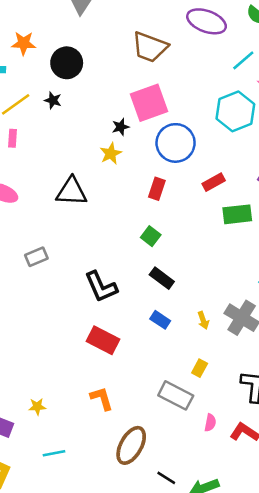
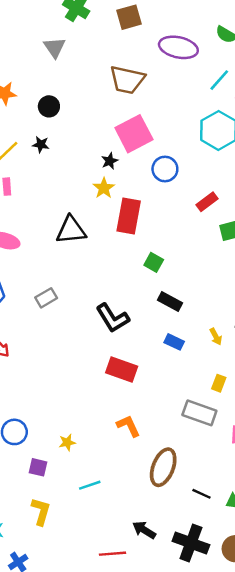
black circle: (67, 63) -> (49, 106), size x0.7
blue circle: (176, 143) -> (165, 169), size x0.7
red rectangle: (157, 189) -> (129, 216), moved, size x1.6

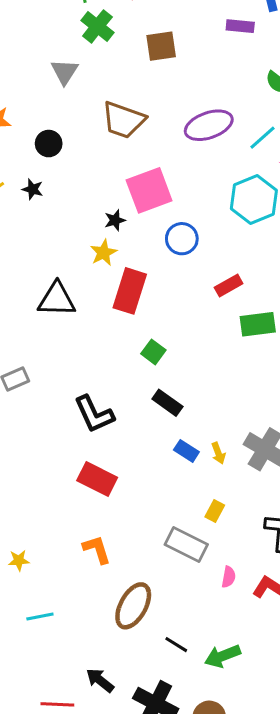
purple ellipse: (178, 47) -> (209, 125), moved, turned -39
brown trapezoid: (127, 80) -> (123, 120), moved
blue rectangle: (174, 342) -> (186, 451), moved

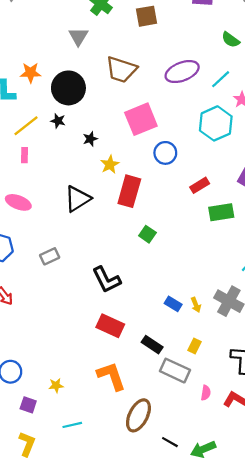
black circle: (49, 144) -> (68, 88), size x1.8
black star: (115, 220) -> (90, 139), moved
black triangle: (57, 299) -> (77, 199), turned -32
black rectangle: (167, 403) -> (152, 345), moved
orange L-shape: (97, 549) -> (111, 376), size x1.4

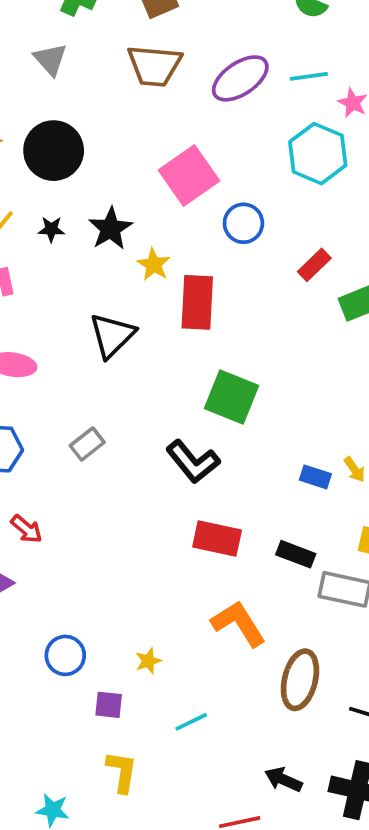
brown trapezoid: (121, 70) -> (154, 66), moved
cyan line: (221, 79) -> (309, 76), turned 48
black star: (58, 121) -> (51, 229), moved
black star: (90, 139) -> (110, 229), size x1.6
green square: (147, 234) -> (232, 397), moved, size x1.8

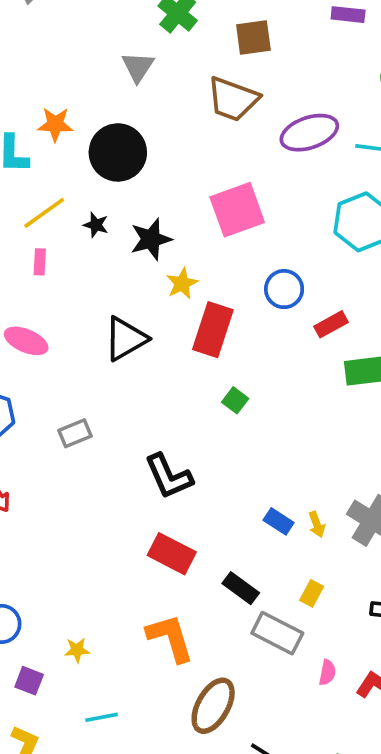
blue circle: (243, 223) -> (284, 289), moved
green square: (232, 397) -> (235, 400), moved, size x0.5

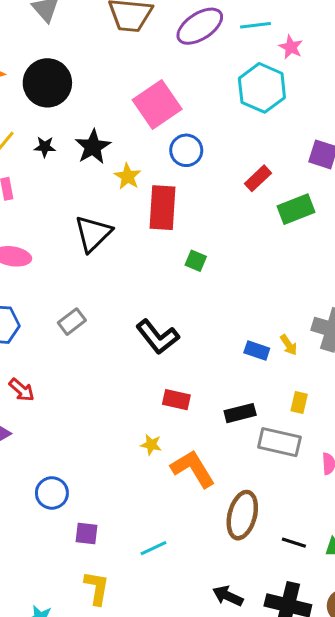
blue circle: (284, 289) -> (186, 150), moved
red rectangle: (172, 554) -> (176, 400), size x0.7
black rectangle: (241, 588) -> (240, 413), turned -36
yellow star: (77, 650) -> (151, 445), moved, turned 30

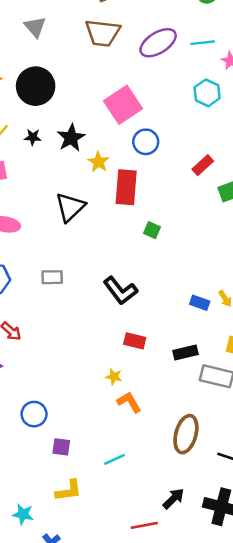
cyan hexagon: (262, 88) -> (207, 93), size x0.7
gray rectangle: (72, 322) -> (52, 277), turned 35
orange L-shape: (193, 469) -> (129, 402), moved, size x0.7
yellow L-shape: (97, 588) -> (69, 491), turned 72
black arrow: (228, 596) -> (173, 499), turned 110

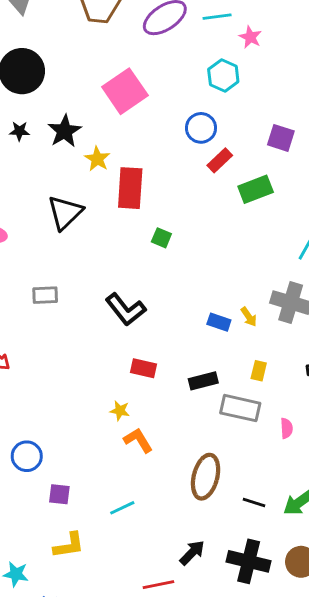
blue circle: (146, 142) -> (201, 128), moved

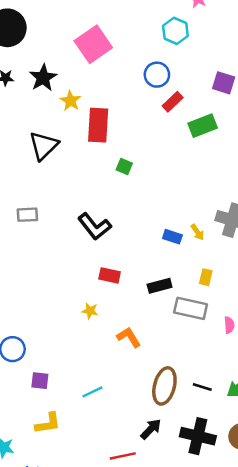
orange L-shape: (138, 440) -> (129, 337), moved
brown ellipse: (206, 477) -> (164, 386), moved

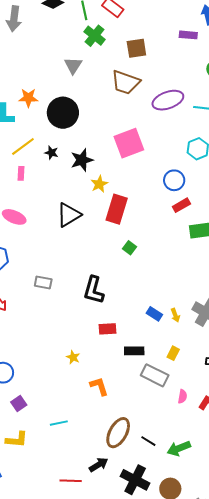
gray rectangle: (27, 215) -> (43, 283), moved
black L-shape: (95, 226) -> (94, 290), turned 40
red rectangle: (110, 275) -> (107, 329), moved, turned -30
purple square: (40, 381) -> (19, 404), turned 35

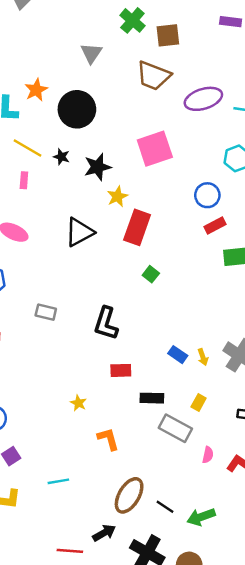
green cross: (95, 36) -> (132, 20), moved
orange star: (28, 98) -> (36, 90), turned -30
yellow line: (23, 146) -> (28, 148), turned 65

